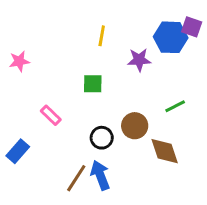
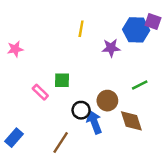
green square: (93, 84) -> (62, 80), moved
blue rectangle: (18, 151) -> (14, 138), moved
blue arrow: (100, 175) -> (94, 122), moved

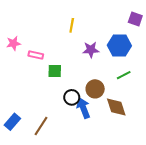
blue hexagon: (136, 30) -> (119, 45), moved
purple star: (111, 48) -> (91, 50), moved
pink rectangle: (40, 92) -> (36, 55), moved, turned -32
brown line: (61, 142) -> (41, 126), moved

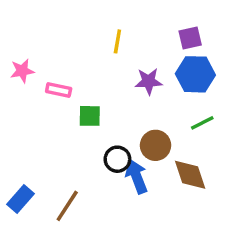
purple square: (135, 19) -> (190, 38), moved, turned -32

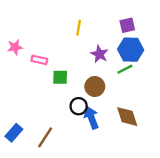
purple star: (149, 81) -> (99, 54), turned 30
green line: (202, 123) -> (125, 69), moved
brown circle: (156, 145) -> (95, 87), moved

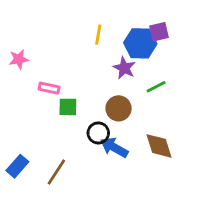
blue hexagon: (131, 50) -> (140, 43), moved
pink rectangle: (39, 60) -> (49, 88), moved
green square: (60, 77) -> (68, 107), moved
blue arrow: (91, 118) -> (114, 147), turned -40

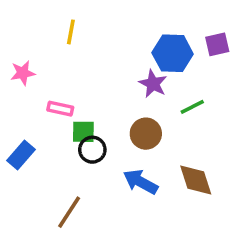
purple square: (159, 32) -> (217, 44), moved
yellow line: (98, 35) -> (71, 32), moved
black circle: (98, 133) -> (92, 150), moved
blue rectangle: (17, 166) -> (21, 155), moved

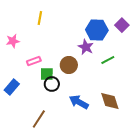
purple square: (217, 44) -> (122, 25), turned -32
pink rectangle: (60, 109) -> (34, 61), turned -32
brown circle: (146, 134) -> (69, 65), moved

